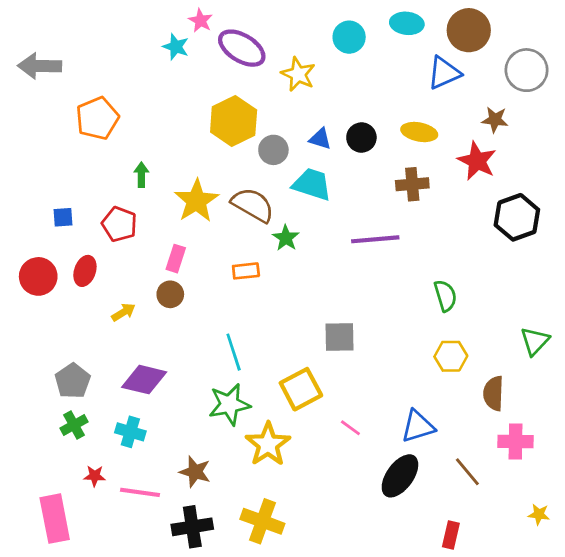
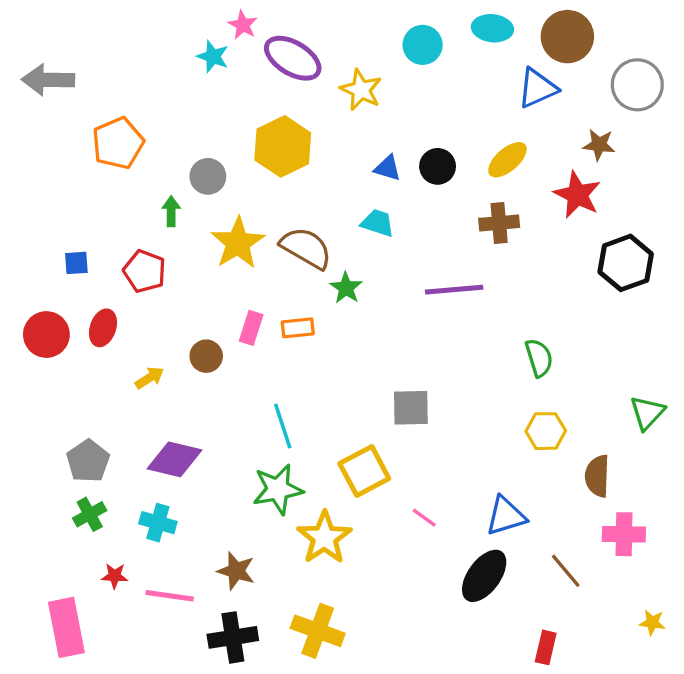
yellow ellipse: (419, 132) -> (507, 160), turned -52
gray circle: (273, 150) -> (208, 176), moved
cyan trapezoid: (312, 184) -> (378, 223), size x0.7
pink rectangle: (176, 259) -> (251, 328), moved

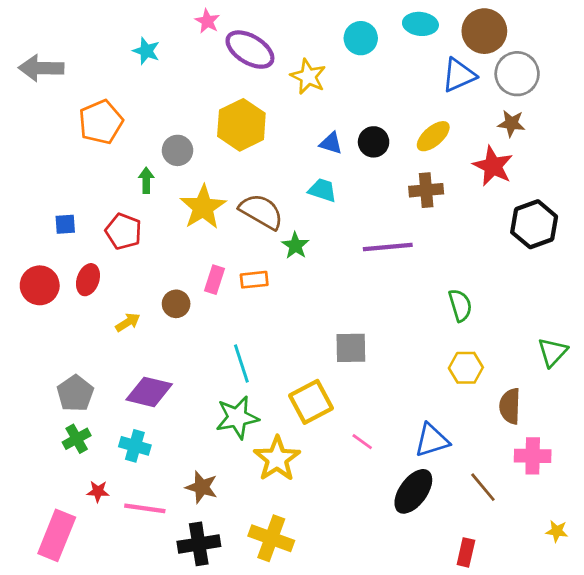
cyan star: (213, 57) -> (146, 51), moved
gray circle: (637, 85) -> (517, 74), moved
pink rectangle: (66, 627) -> (57, 535), turned 33

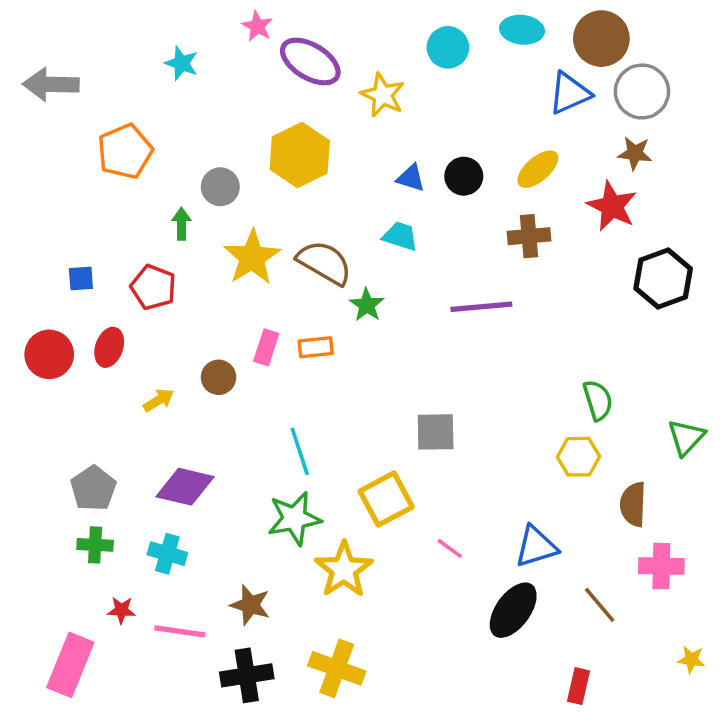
green semicircle: (460, 305) -> (598, 400), moved
green cross: (77, 439) -> (95, 545), turned 32

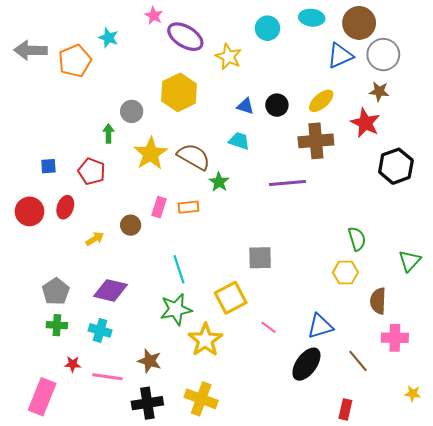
orange pentagon: (125, 151) -> (75, 61), moved
brown cross: (529, 236) -> (316, 141), size x1.4

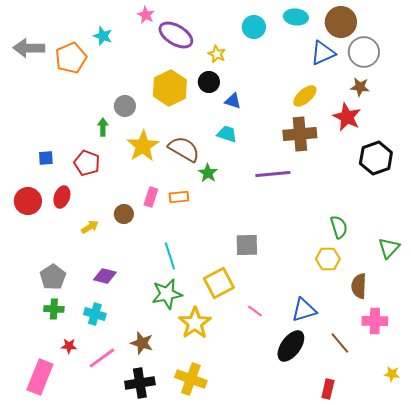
yellow star: (229, 57) -> (217, 54), size x0.7
black circle: (277, 105) -> (209, 82), moved
purple diamond: (111, 290) -> (105, 276), size x0.7
pink line: (107, 377) -> (102, 358), turned -44

